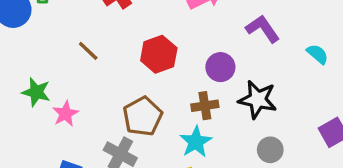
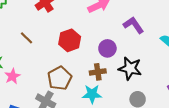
cyan star: (196, 142) -> (92, 94), turned 30

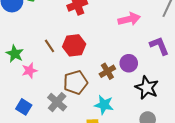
brown line: (27, 38) -> (49, 46), moved
red hexagon: (70, 40) -> (74, 45), moved
brown cross: (98, 72) -> (107, 71), moved, turned -35

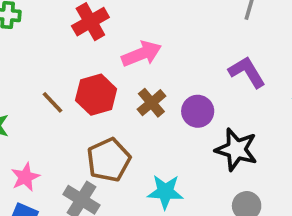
pink arrow: (129, 19) -> (142, 54), moved
pink star: (29, 71) -> (25, 177), moved
brown cross: (107, 71) -> (151, 103), moved

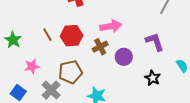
pink arrow: (142, 54) -> (111, 26), moved
black star: (236, 150) -> (153, 78), moved, size x0.7
pink star: (25, 177) -> (32, 66), moved

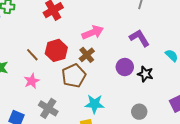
purple circle: (124, 57) -> (125, 67), moved
pink star: (32, 66) -> (32, 81), moved
brown pentagon: (70, 72) -> (74, 76), moved

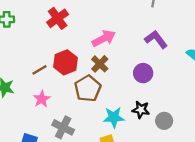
brown line: (32, 55) -> (39, 70), turned -72
black star: (145, 74) -> (141, 110), moved

